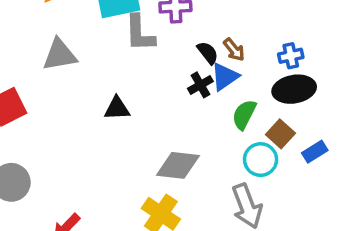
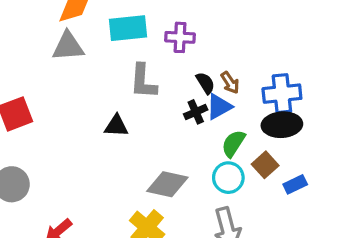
gray L-shape: (140, 33) -> (143, 81), moved
gray triangle: (60, 55) -> (68, 46), moved
blue cross: (291, 56) -> (282, 94), size x1.6
cyan circle: (261, 160) -> (228, 178), moved

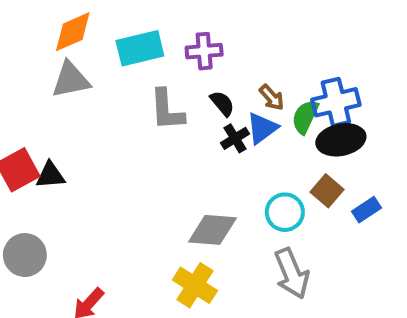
black semicircle: (205, 83) -> (222, 103), moved
black triangle: (116, 126) -> (50, 175), moved
green semicircle: (233, 143) -> (305, 117), moved

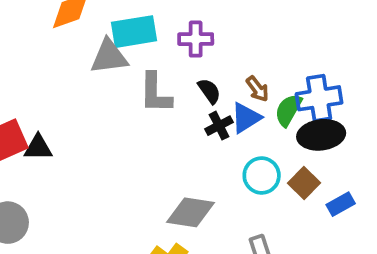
gray triangle: (71, 80) -> (109, 57), moved
cyan circle: (285, 212) -> (262, 175), moved

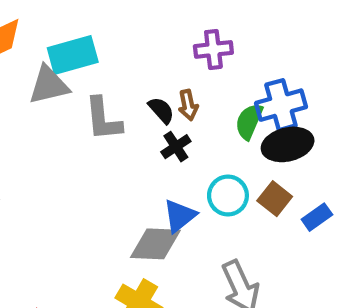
purple cross: (196, 39) -> (213, 49), moved
brown arrow: (257, 89) -> (188, 105), moved, turned 32
blue triangle: (246, 118) -> (180, 216), moved

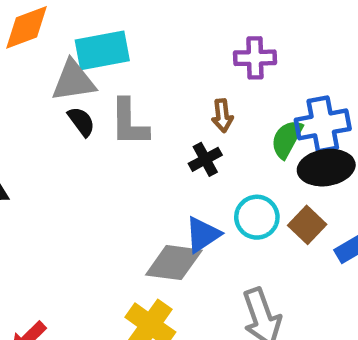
black semicircle: (161, 110) -> (81, 122), moved

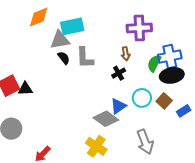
purple cross: (255, 58) -> (139, 28), size x1.4
gray diamond: (174, 263) -> (106, 119), turned 30

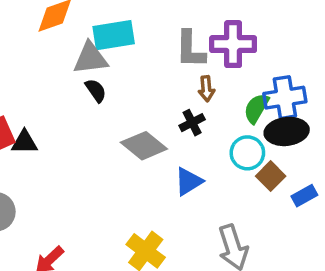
gray L-shape: (85, 58) -> (190, 49), moved
cyan circle: (142, 98) -> (247, 153), moved
gray diamond: (106, 119) -> (144, 146), moved

